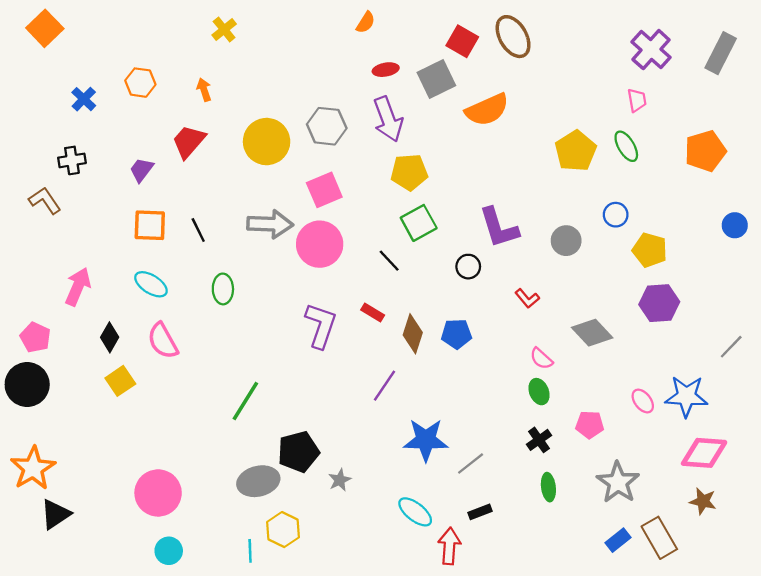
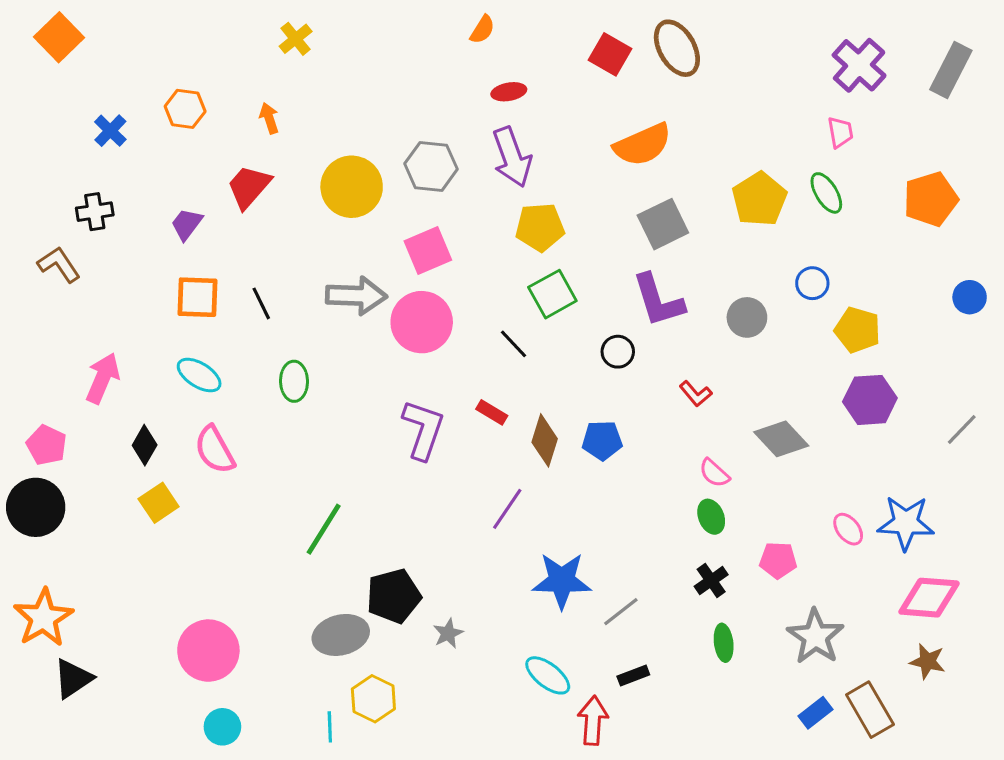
gray square: (436, 79) -> (663, 224), moved
gray line: (731, 347) -> (962, 430), moved

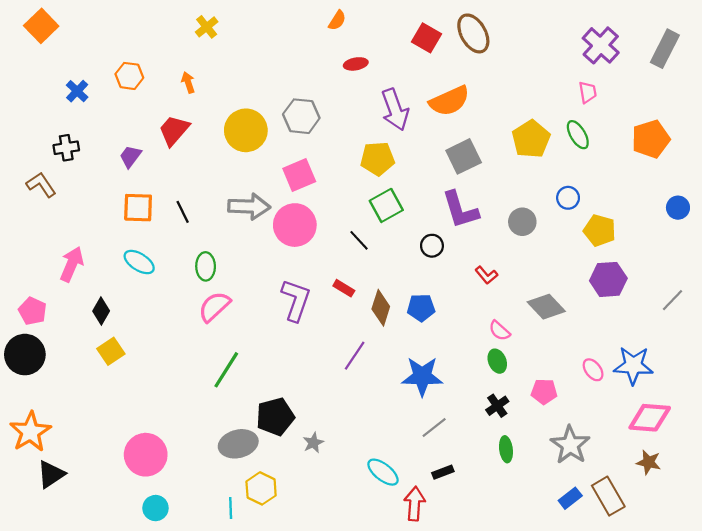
purple arrow: (512, 157) -> (395, 110), moved
pink semicircle: (215, 450) -> (214, 307), moved, turned 76
blue star: (562, 580) -> (422, 376), moved

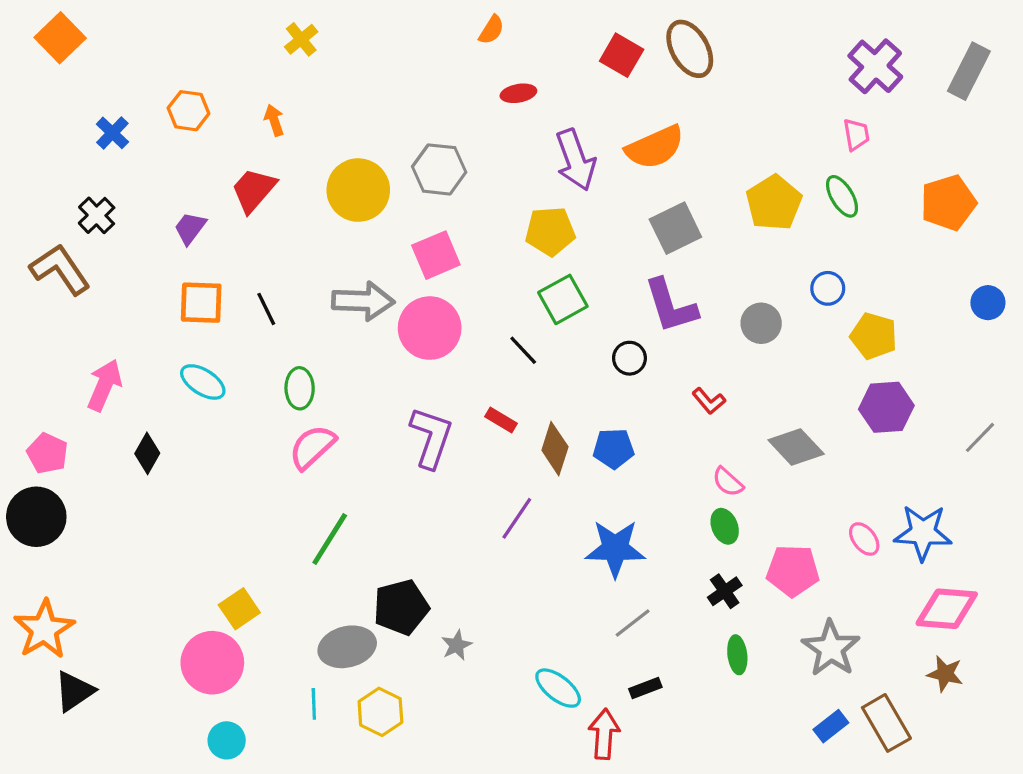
black cross: (66, 148) -> (97, 215), turned -35
brown L-shape: (41, 185) -> (60, 269), size x1.4
yellow square: (111, 351) -> (239, 609), moved
pink pentagon: (544, 392) -> (793, 571), size x1.4
cyan line: (231, 508) -> (314, 704), moved

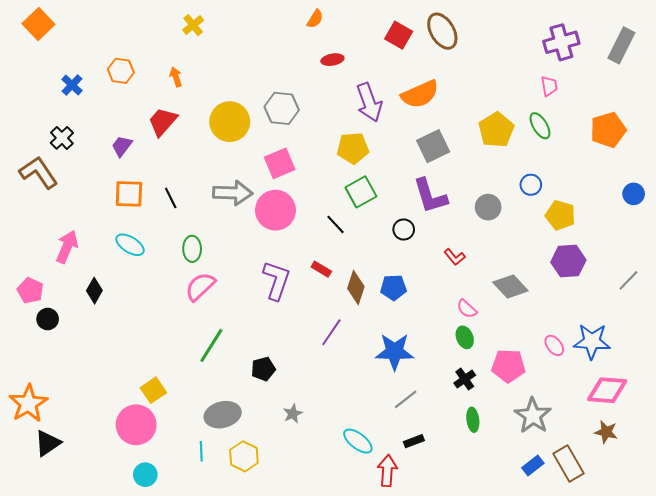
purple cross: (875, 66) -> (561, 42), turned 32
black circle: (36, 517) -> (48, 319), moved, size x0.6
black pentagon: (401, 607) -> (263, 369), moved, size x0.7

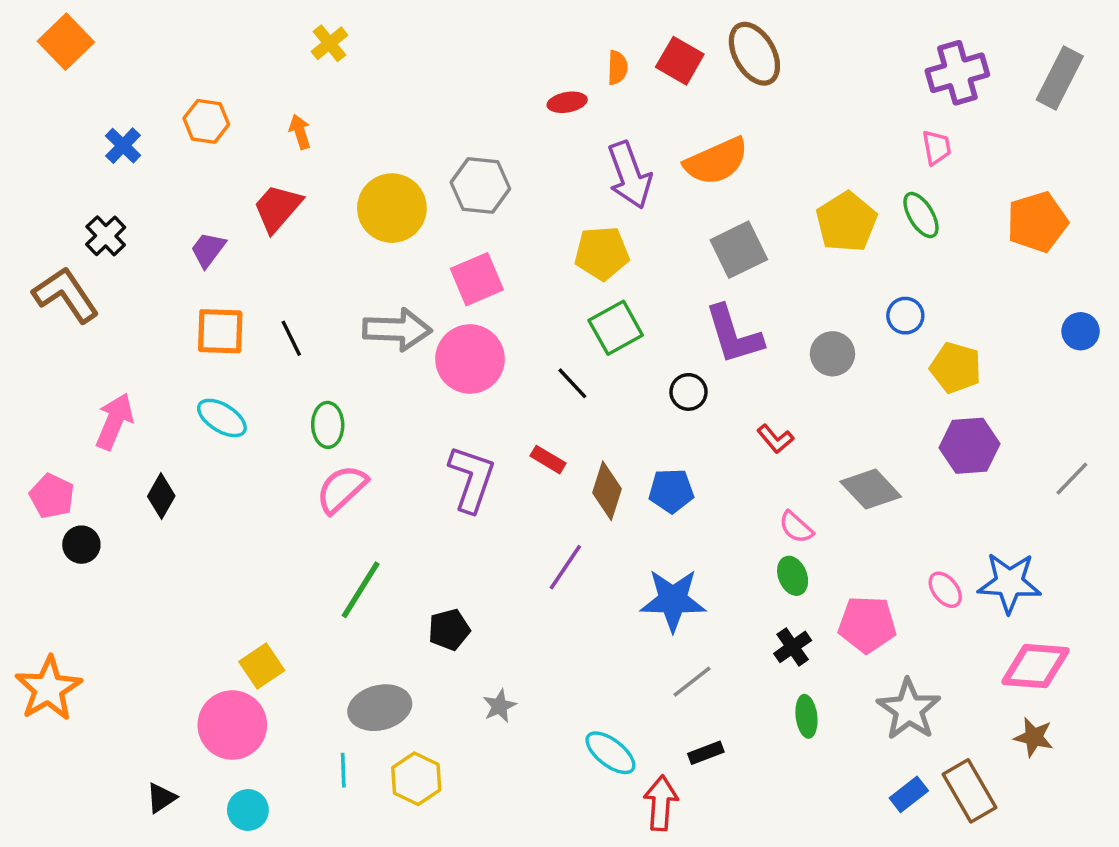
orange semicircle: (315, 19) -> (617, 68), moved, turned -30
black triangle: (48, 443) -> (161, 798), moved, size x0.7

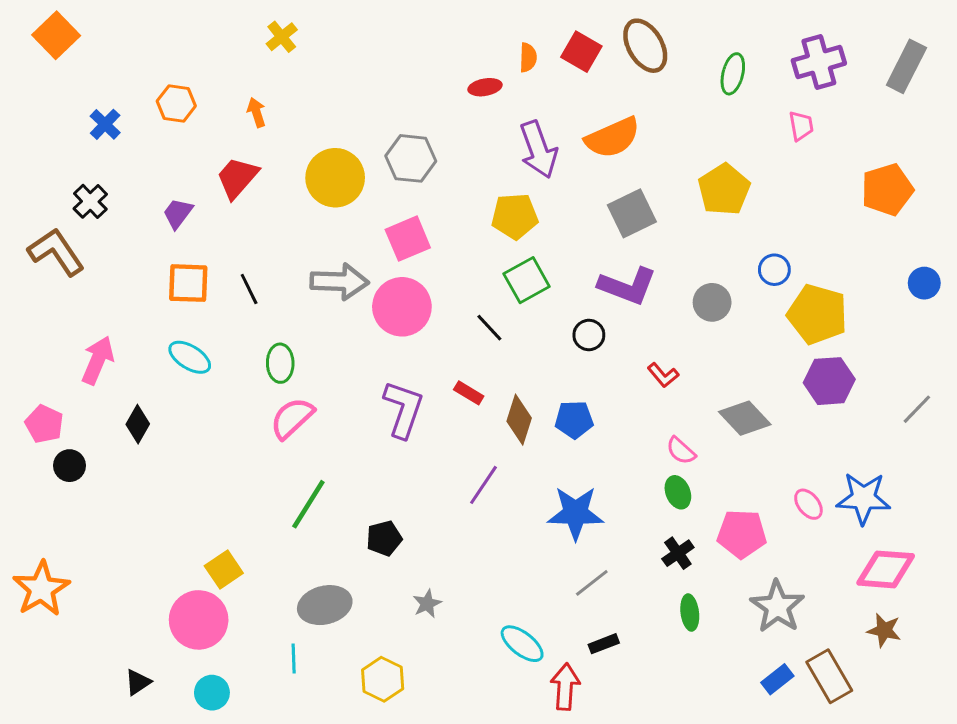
green ellipse: (921, 215) -> (733, 74), moved, turned 45
purple L-shape: (734, 335) -> (627, 286), turned -52
yellow pentagon: (956, 368) -> (817, 314), size x1.4
yellow hexagon: (416, 779) -> (383, 679), moved

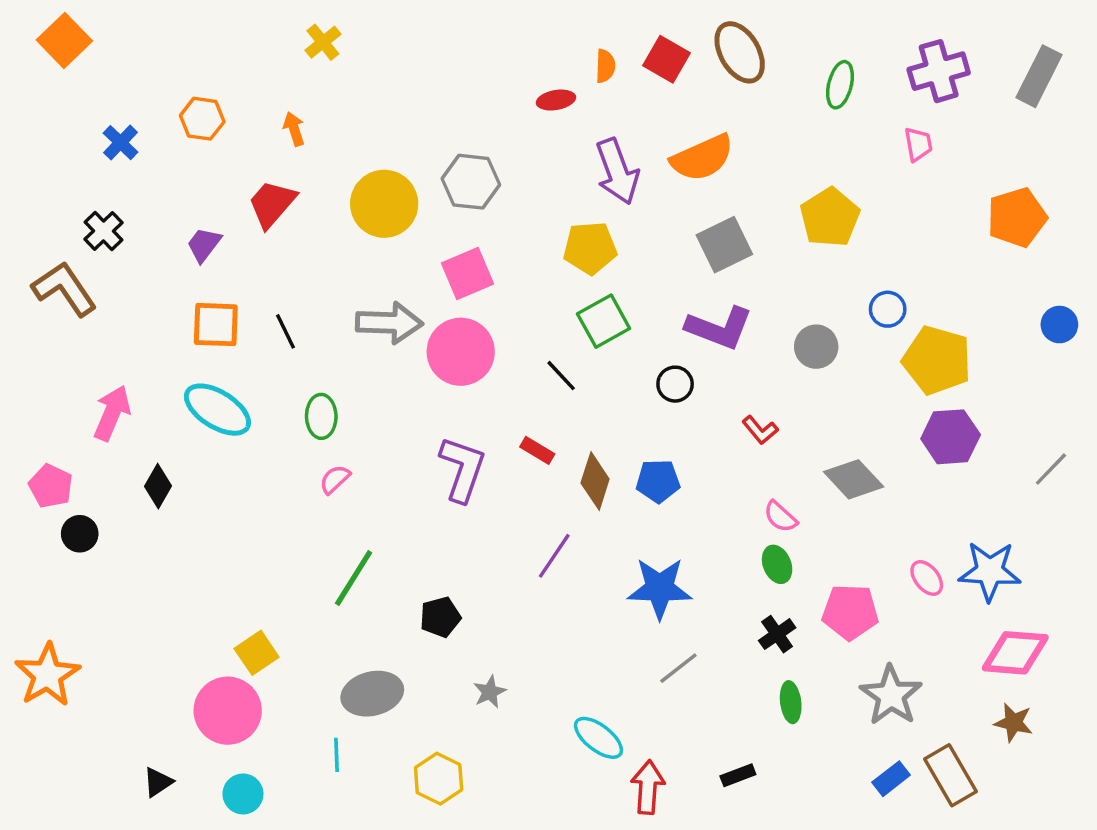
cyan ellipse: (190, 357) -> (217, 410), size x1.4
pink semicircle: (292, 418) -> (335, 479), size x0.6
black rectangle: (604, 644) -> (738, 775), moved

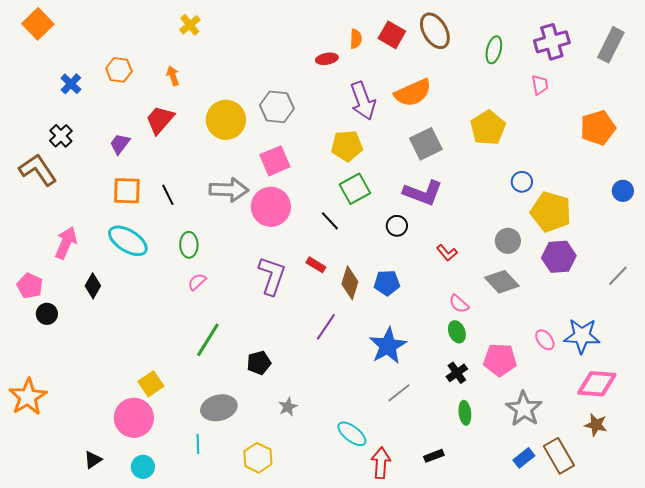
gray circle: (816, 347) -> (508, 241), moved
blue star: (660, 588) -> (388, 346), turned -30

